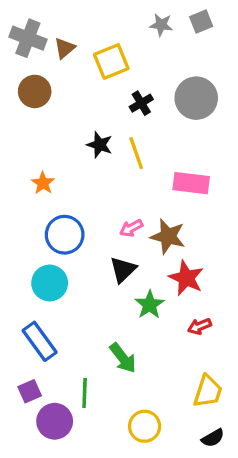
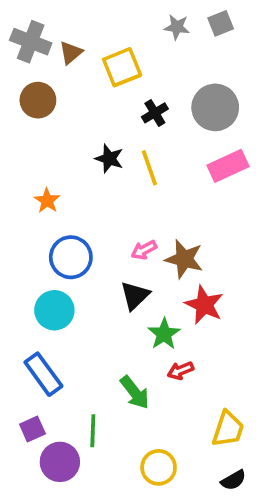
pink rectangle: (191, 183) -> (228, 166), moved, turned -32
red arrow: (200, 326) -> (180, 371), moved

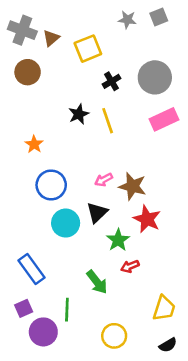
black star: (109, 159) -> (79, 114), turned 30
cyan circle: (54, 310) -> (66, 223), moved

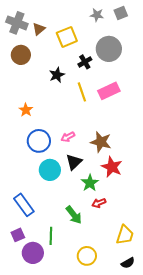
gray circle: (155, 77) -> (109, 49), moved
black star: (79, 114) -> (57, 75), moved
pink rectangle: (164, 119) -> (109, 91), moved
pink arrow: (104, 180) -> (68, 137), moved

